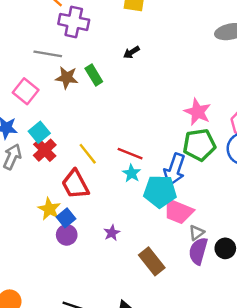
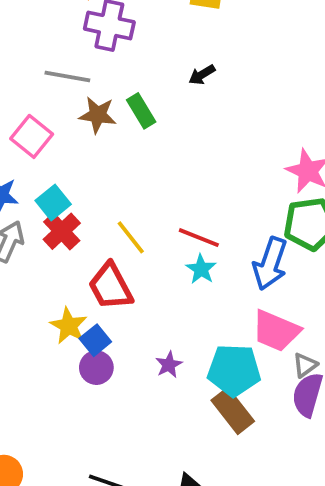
cyan pentagon: (160, 191) -> (234, 370), moved

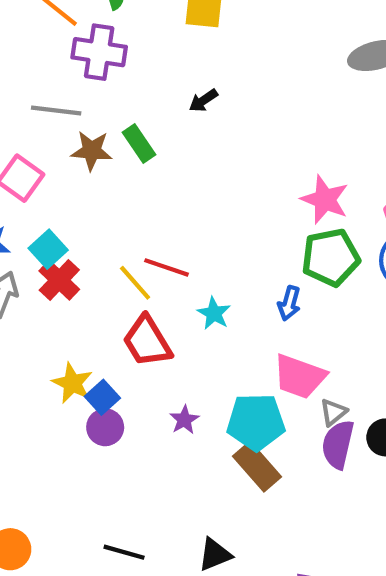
red line: (199, 238) -> (167, 267), moved
blue arrow: (270, 264) -> (289, 303), size x0.6
red trapezoid: (111, 286) -> (147, 341), moved

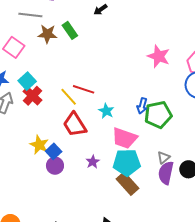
green pentagon: (331, 257) -> (158, 115), moved
pink trapezoid: (299, 376) -> (124, 138), moved

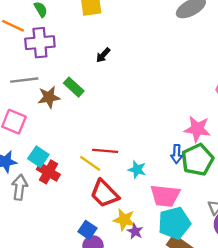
pink star: (159, 56) -> (197, 129), moved
yellow star: (39, 145) -> (124, 220), moved

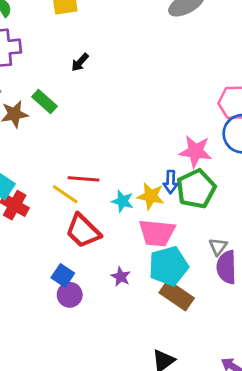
yellow star: (124, 220) -> (151, 196), moved

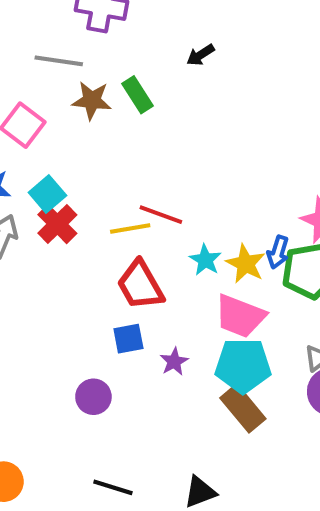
yellow line: (65, 194) -> (130, 229), turned -60
blue square: (63, 275) -> (128, 339), moved, turned 30
purple circle: (70, 295) -> (93, 397), moved

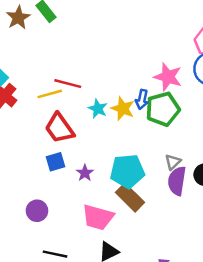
brown star: (92, 100) -> (18, 18), turned -30
pink trapezoid: (240, 316) -> (98, 217), moved
purple circle: (93, 397) -> (37, 211), moved

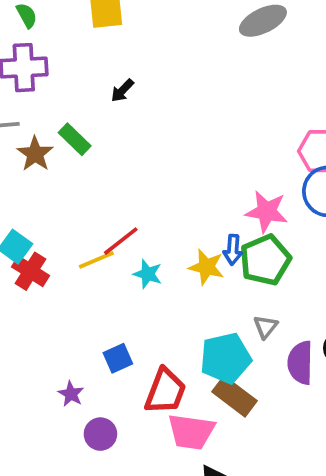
red line: (68, 84) -> (121, 241), turned -45
cyan star: (98, 109) -> (148, 274), moved
red trapezoid: (59, 128) -> (165, 391), moved, turned -116
gray triangle: (173, 162) -> (266, 327), moved
purple star: (85, 173) -> (71, 394), moved

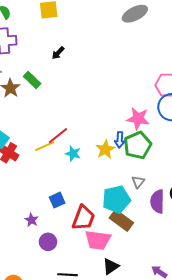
yellow star: (206, 267) -> (105, 149), turned 30

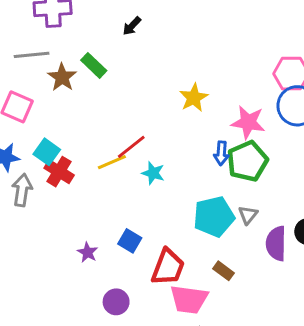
yellow star: (105, 149) -> (194, 98), moved
cyan pentagon: (116, 199) -> (214, 217), moved
blue square: (57, 200) -> (130, 241), turned -35
purple star: (32, 220) -> (88, 252), moved
brown rectangle: (121, 220) -> (223, 271), size x0.6

